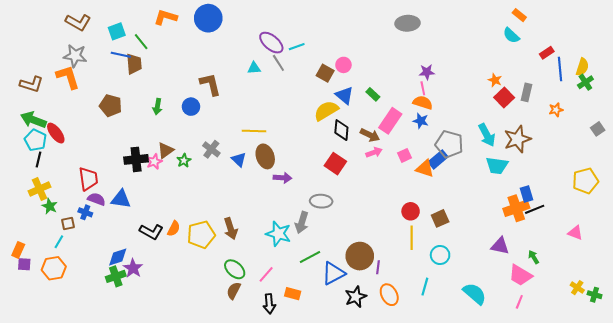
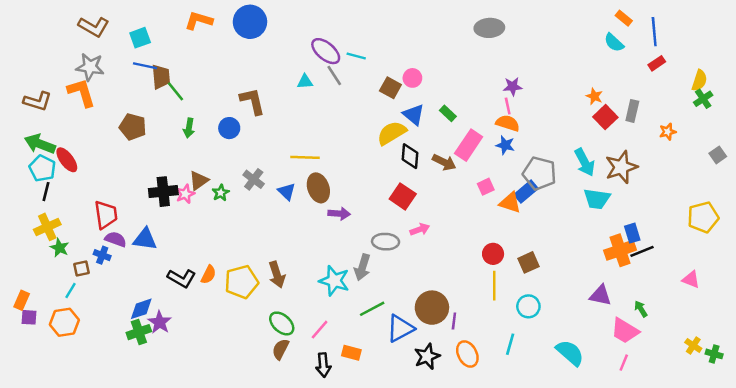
green line: (141, 42) -> (175, 91), moved
cyan line: (297, 47) -> (356, 56), turned 35
blue line: (560, 69) -> (654, 32), moved
pink arrow: (374, 152) -> (420, 229), moved

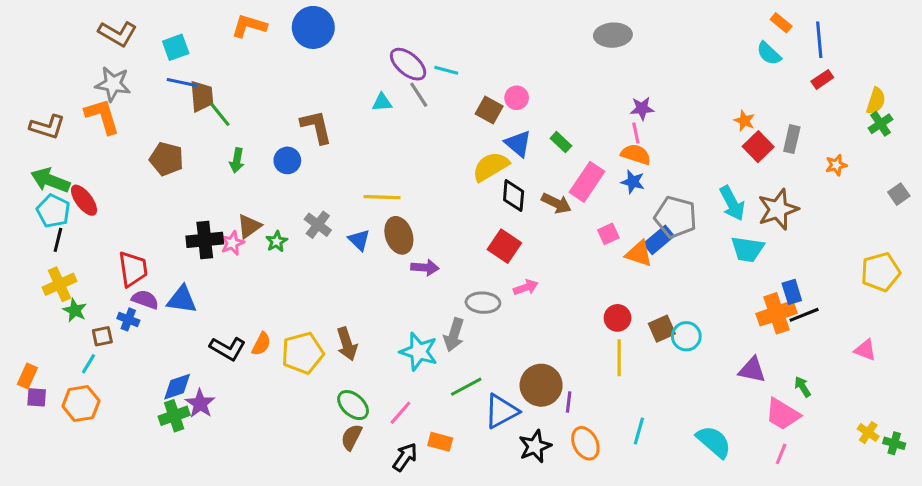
cyan circle: (528, 306) -> (686, 336), moved
black arrow: (323, 365) -> (405, 457), turned -140

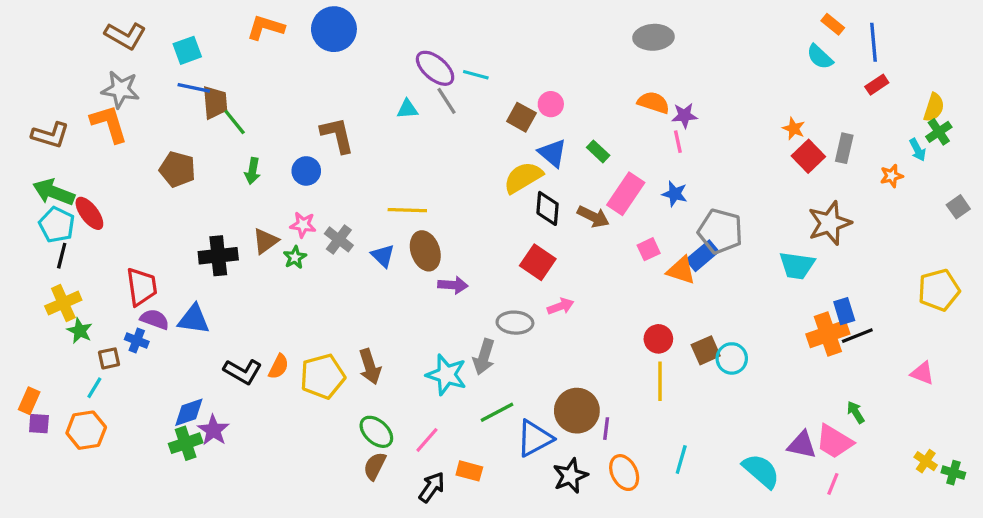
orange semicircle: (636, 154) -> (653, 103), moved
cyan arrow: (732, 203) -> (918, 150), moved, size x0.6
pink star: (232, 243) -> (303, 225), moved, turned 30
purple triangle: (752, 370) -> (802, 445), moved

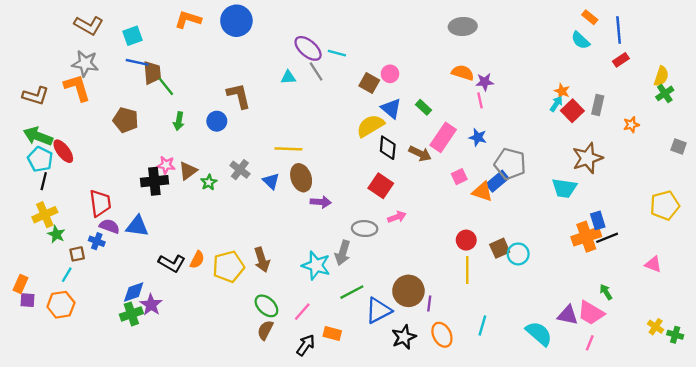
cyan arrow: (918, 150) -> (556, 104), moved, turned -119
gray square: (958, 207) -> (679, 147), turned -35
pink star: (303, 225) -> (166, 165), moved

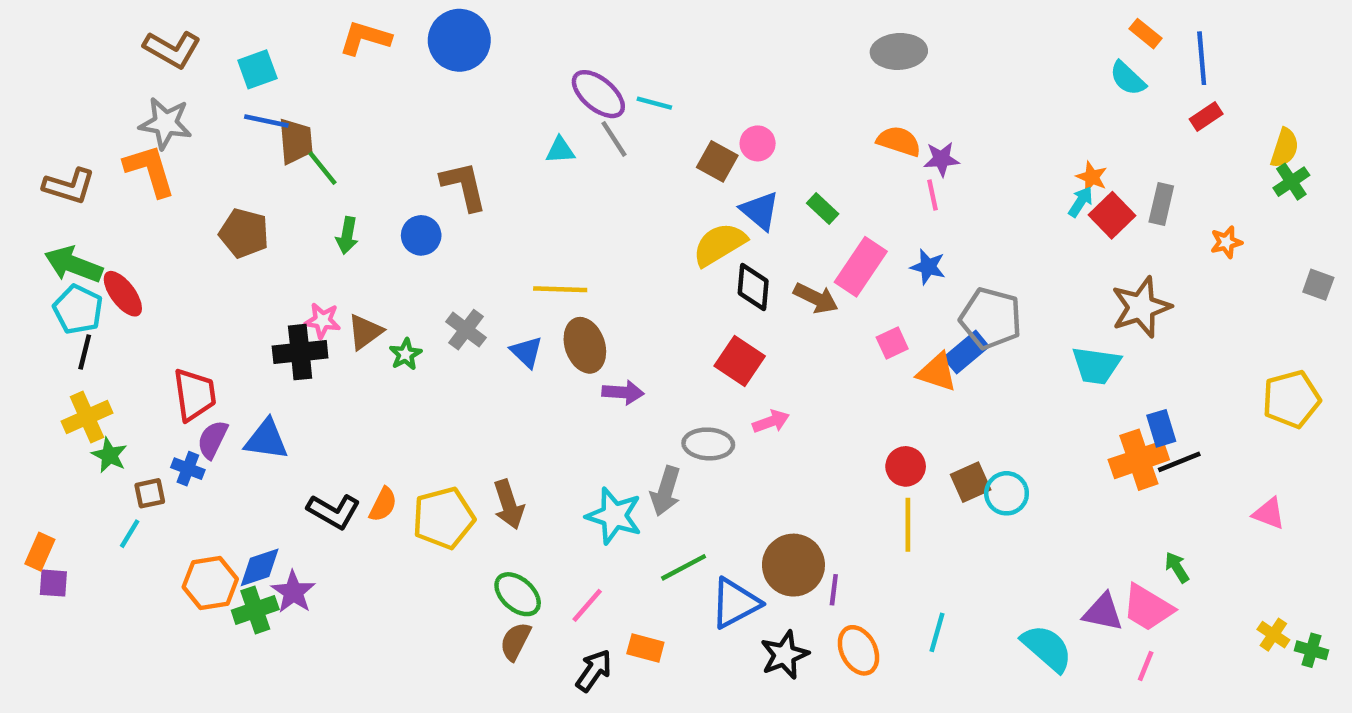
purple semicircle: (109, 226) -> (213, 439), turned -84
orange hexagon: (61, 305) -> (210, 583), moved

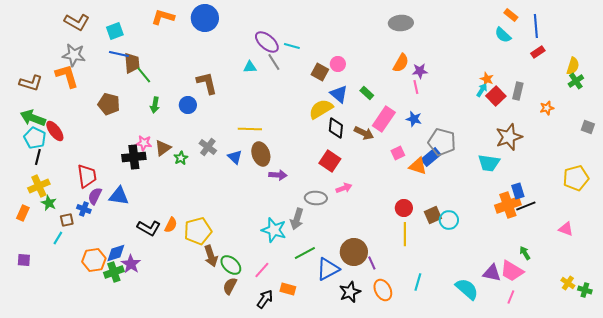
orange semicircle: (899, 141) -> (401, 63), turned 102
brown arrow: (509, 505) -> (211, 256), moved
orange rectangle: (40, 552) -> (23, 213), moved
purple line: (834, 590) -> (372, 263), turned -32

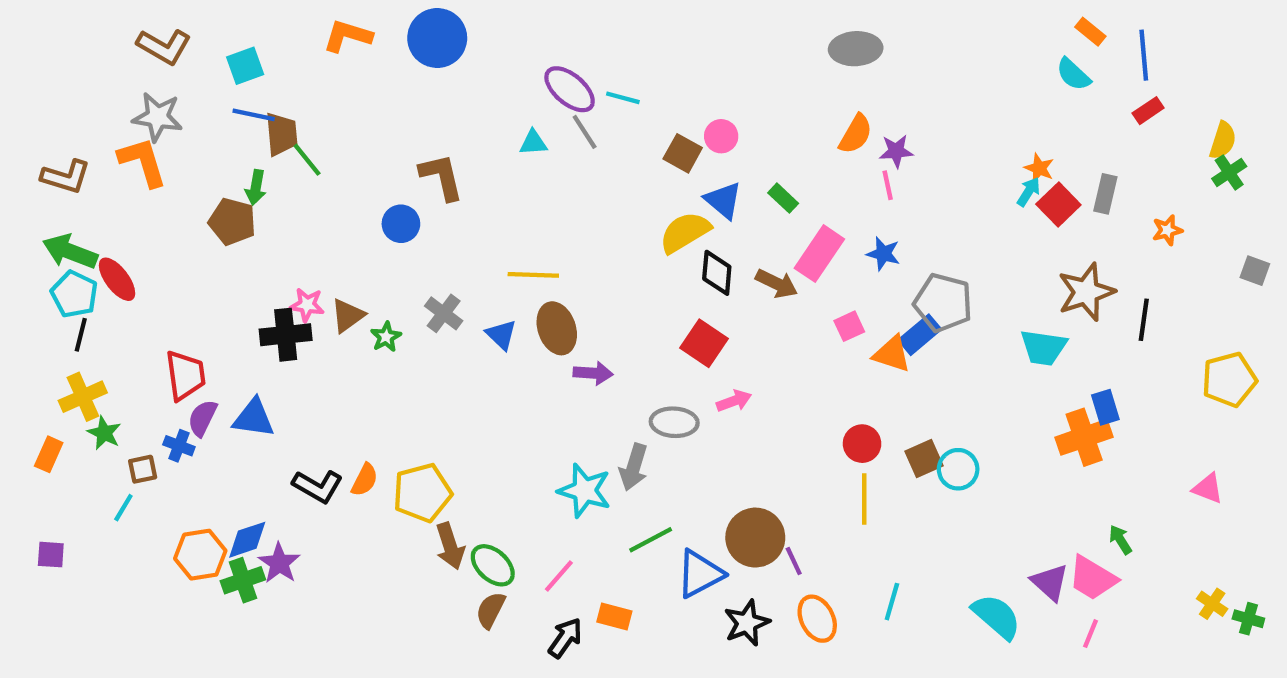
green arrow: (155, 105) -> (256, 187), moved
black line: (526, 206) -> (1144, 320), moved, turned -60
purple triangle: (492, 273) -> (1050, 582), turned 30

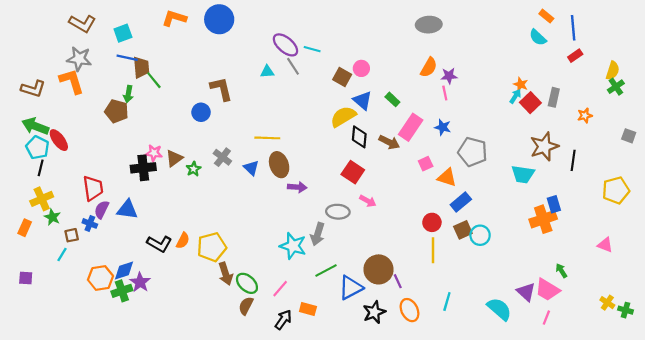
blue rectangle: (920, 335) -> (461, 202), moved
pink arrow: (734, 401) -> (368, 201), turned 49

